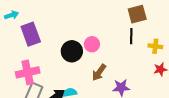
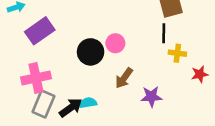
purple rectangle: (31, 34) -> (40, 31), turned 75
yellow cross: (155, 46) -> (177, 53), moved

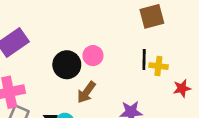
black line: (164, 33) -> (144, 60), moved
brown arrow: (124, 78) -> (86, 92), moved

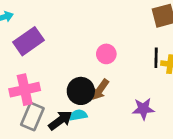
black circle: (67, 65) -> (81, 91), moved

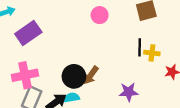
pink circle: (106, 54) -> (100, 15), moved

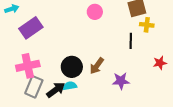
yellow cross: (152, 53) -> (147, 25), moved
brown arrow: (91, 75) -> (97, 66), moved

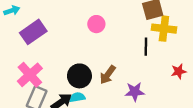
pink circle: (95, 12) -> (96, 24), moved
yellow cross: (147, 25) -> (164, 29), size x1.5
pink cross: (28, 66) -> (30, 75), turned -30

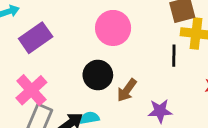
pink circle: (96, 24) -> (113, 28), size x1.6
black circle: (79, 76) -> (98, 75), moved

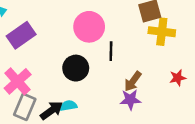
black line: (174, 56) -> (111, 51), moved
brown arrow: (127, 90) -> (133, 81), moved

